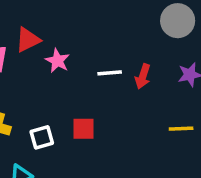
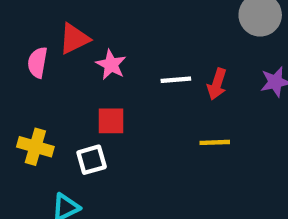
red square: (84, 129) -> (111, 121), moved
yellow line: (181, 129) -> (215, 142), moved

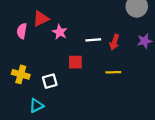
red square: (111, 121) -> (75, 62), moved

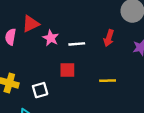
white line: (93, 40) -> (77, 44), moved
red arrow: (114, 42) -> (109, 38), moved

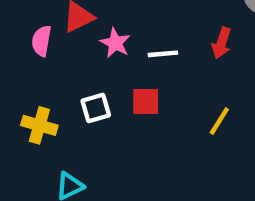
yellow line: (108, 81) -> (219, 121), turned -56
white square: (40, 90) -> (96, 108), moved

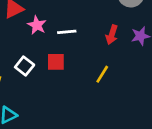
red arrow: (221, 43) -> (112, 35), moved
white square: (96, 108) -> (25, 66), turned -36

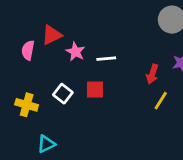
red arrow: (112, 35) -> (152, 74), moved
yellow line: (102, 74) -> (161, 101), moved

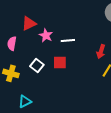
pink semicircle: (28, 50) -> (12, 43), moved

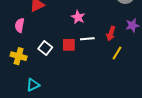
pink star: (46, 35) -> (78, 17), moved
white line: (68, 40) -> (87, 39), moved

